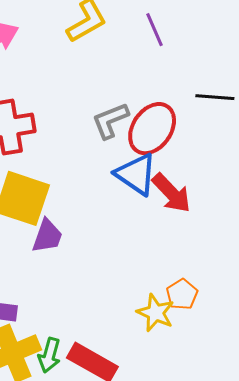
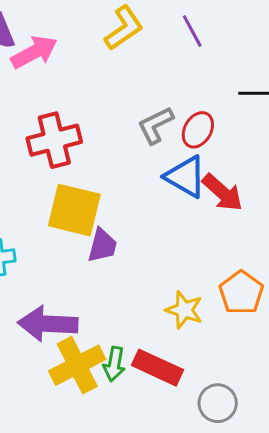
red ellipse: (152, 129) -> (198, 130), size x0.7
orange pentagon: (182, 294) -> (241, 293), size x1.4
yellow star: (156, 313) -> (184, 310), moved

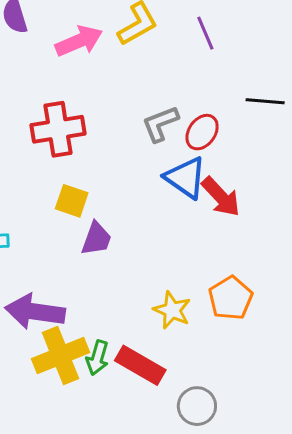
pink arrow: (34, 52) -> (79, 41), moved
yellow square: (74, 210) -> (72, 201), size x0.6

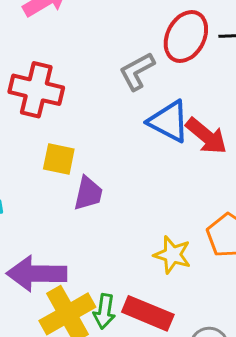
red cross: (58, 129) -> (36, 90), turned 30
red ellipse: (202, 132) -> (186, 36), moved, size x1.4

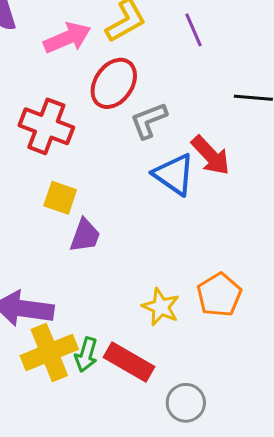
red ellipse: (186, 36) -> (114, 83), moved
red arrow: (206, 136) -> (211, 155), moved

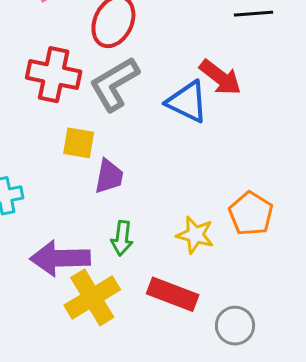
gray L-shape: (149, 120) -> (114, 84), moved, size x1.4
green arrow: (86, 355) -> (122, 238), moved

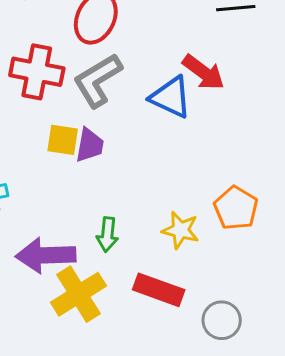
purple trapezoid: (109, 176) -> (90, 145), moved

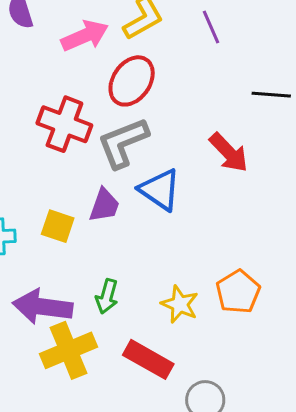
blue triangle: (171, 97) -> (160, 190), moved
yellow square: (63, 140) -> (58, 226), moved

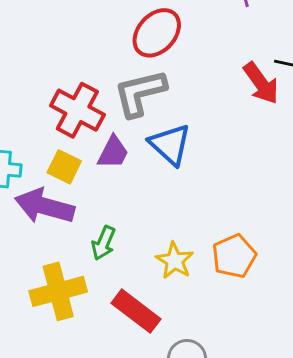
red cross: (64, 124) -> (77, 110), moved
red arrow: (229, 153) -> (261, 83), moved
purple arrow: (43, 307) -> (45, 206), moved

